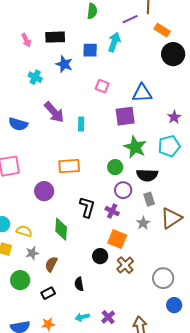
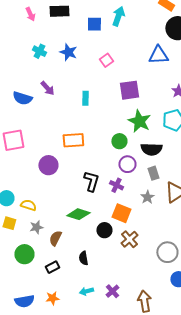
blue star: (64, 64) -> (68, 52), moved
pink square: (102, 86) -> (106, 60), turned 32
blue triangle: (142, 93) -> (158, 55), moved
purple arrow: (54, 112) -> (47, 88), moved, size x0.7
green diamond: (61, 229) -> (78, 214), moved, turned -75

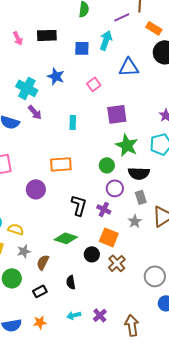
cyan cross: (39, 51) -> (27, 88), moved, size x1.5
blue triangle: (158, 55) -> (129, 67), moved

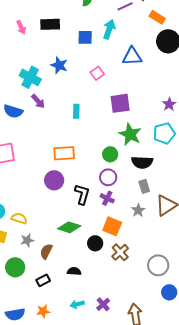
purple circle: (115, 188) -> (108, 177), moved
purple circle: (36, 189) -> (54, 180), moved
black semicircle: (71, 282) -> (74, 271), turned 104

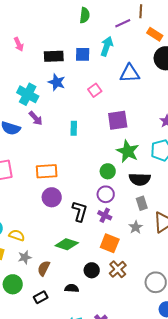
black rectangle: (50, 24) -> (54, 56), moved
orange rectangle: (64, 153) -> (47, 171), moved
black circle: (95, 243) -> (92, 270), moved

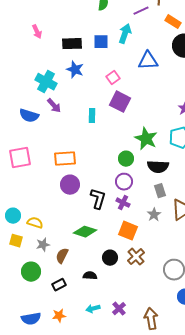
purple square: (118, 120) -> (120, 102), moved, turned 35

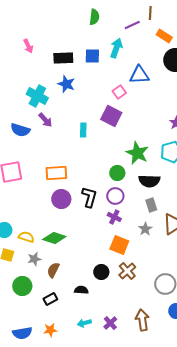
pink square: (113, 78) -> (119, 92), moved
black L-shape: (98, 199) -> (89, 197), moved
green diamond: (85, 232) -> (54, 238), moved
brown arrow: (151, 319) -> (142, 320), moved

